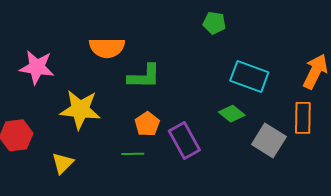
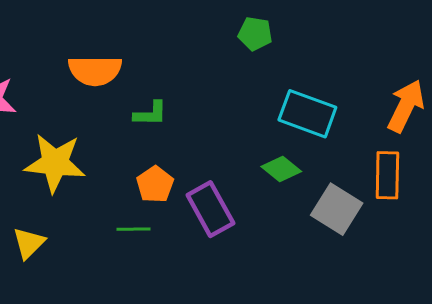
green L-shape: (144, 77) -> (150, 114), size x0.7

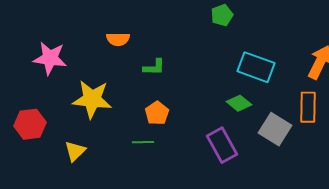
green pentagon: (255, 34) -> (222, 15), turned -30
orange semicircle: (95, 71) -> (118, 39), size x0.7
purple rectangle: (210, 209) -> (222, 145), moved

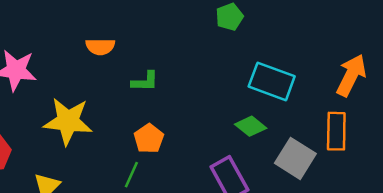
green line: (143, 142) -> (131, 175), turned -65

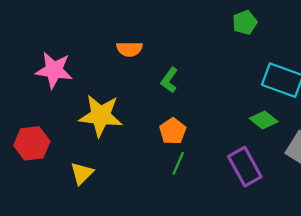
green L-shape: (145, 81) -> (169, 80), turned 125
green line: (131, 175) -> (178, 163), moved

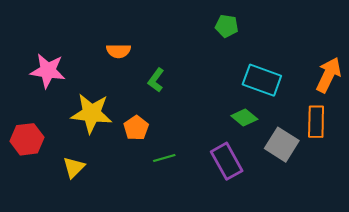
green pentagon: (245, 22) -> (227, 26), turned 30
orange pentagon: (173, 131) -> (136, 128), moved
green line: (178, 163) -> (164, 158), turned 50

